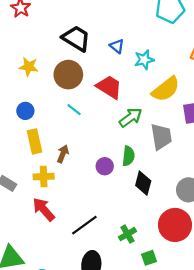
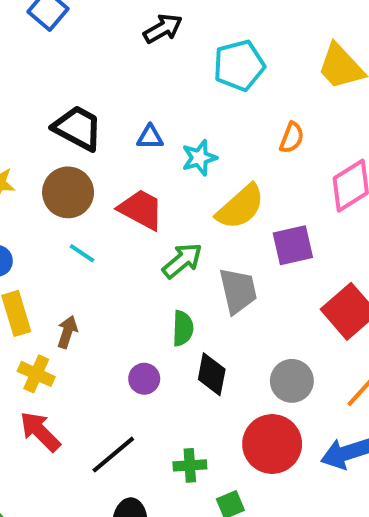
blue triangle: (117, 46) -> (150, 137), turned -35
purple circle: (105, 166) -> (144, 379), moved
yellow cross: (44, 177) -> (36, 374), turned 30
green cross: (127, 234) -> (190, 465), turned 30

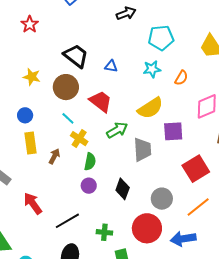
cyan star: (199, 158) -> (152, 69), moved
green semicircle: (183, 328) -> (90, 162), moved
yellow cross: (36, 374) -> (79, 139), moved

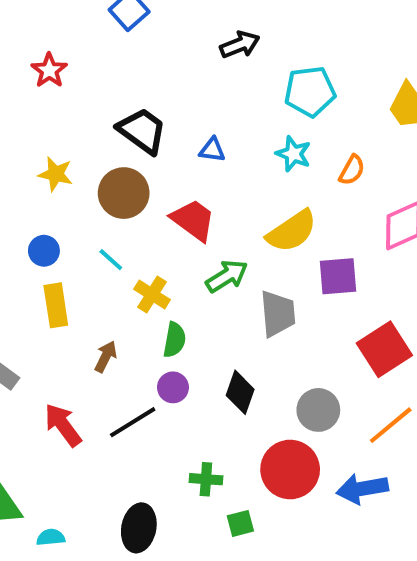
cyan star: (152, 69) -> (293, 154), turned 30
cyan line: (68, 118) -> (111, 260), moved
brown arrow: (54, 156) -> (106, 357), moved
black line: (67, 221) -> (133, 422), moved

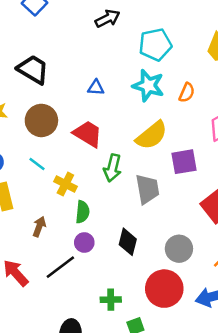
black trapezoid: (142, 131) -> (33, 69), moved
cyan star: (293, 154) -> (148, 86), size x1.4
green arrow: (227, 276) -> (112, 168), turned 140

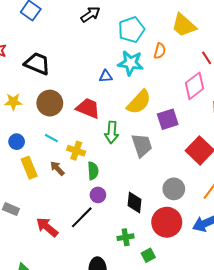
blue triangle: (96, 88) -> (106, 76), moved
orange semicircle: (187, 93) -> (160, 51), moved
brown arrow: (39, 227) -> (57, 168), moved, turned -56
black diamond: (128, 242) -> (134, 203), moved

